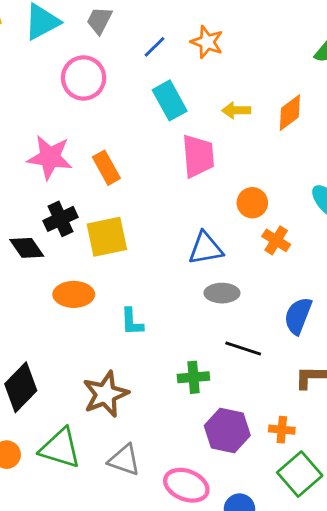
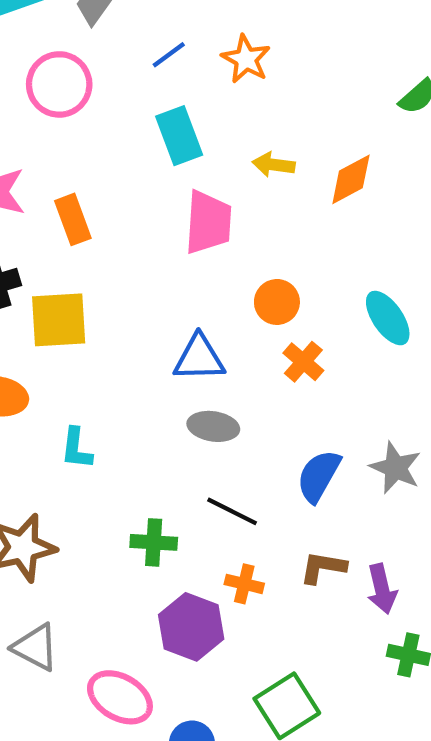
orange cross: (282, 430) -> (244, 584), moved

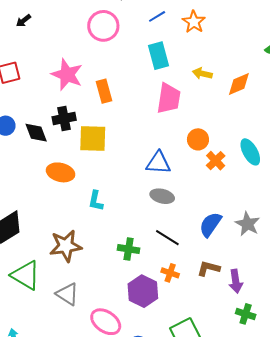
orange cross: (303, 362) -> (216, 161), moved

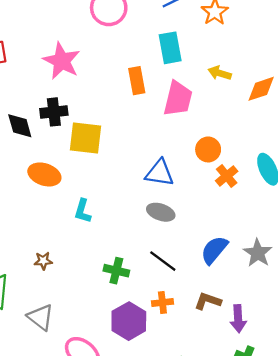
orange rectangle: (104, 91) -> (137, 81), moved
brown star: (66, 246) -> (43, 261), size x0.5
orange cross: (170, 273) -> (162, 302), turned -30

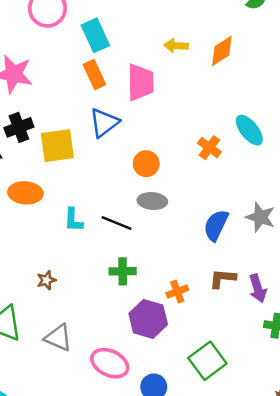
cyan rectangle: (170, 48) -> (95, 35), moved
orange circle: (208, 149) -> (146, 164), moved
blue triangle: (160, 173) -> (104, 123), moved, turned -32
black line: (163, 261) -> (117, 223), moved

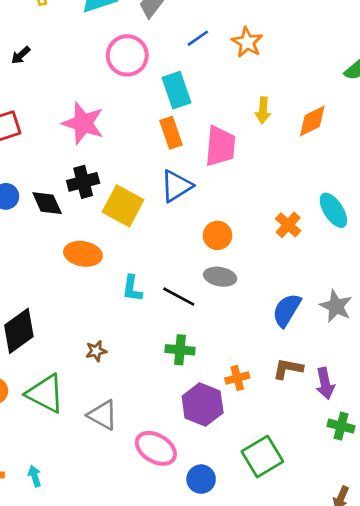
yellow arrow: (176, 46) -> (263, 110), turned -95
yellow square: (57, 146) -> (123, 206), turned 30

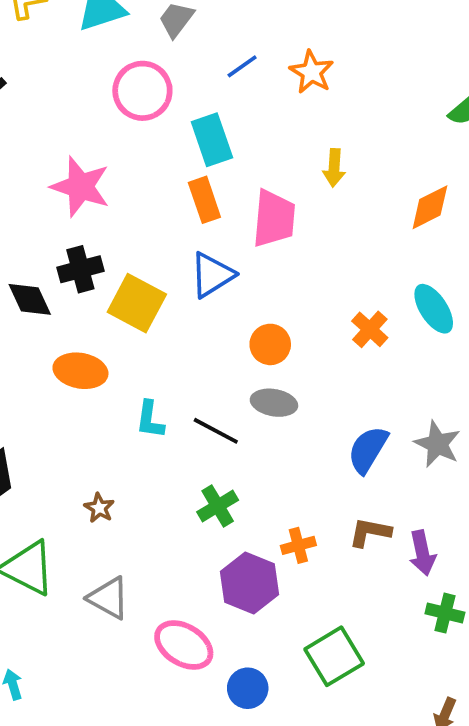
orange diamond: (312, 121) -> (430, 207), moved
green cross: (180, 350) -> (218, 506), turned -36
brown star: (96, 351) -> (99, 508), turned -30

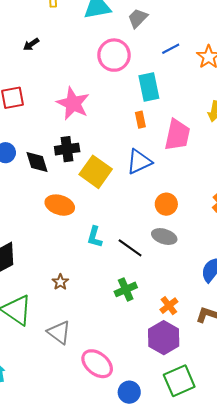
orange rectangle: (204, 200) -> (140, 120), size x0.7
orange cross: (298, 545) -> (169, 306), moved, turned -30
purple hexagon: (250, 583) -> (164, 338), moved

